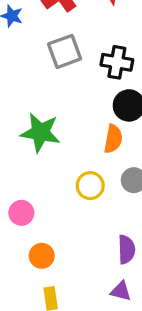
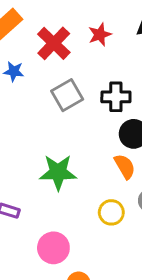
orange semicircle: (113, 139) -> (125, 166), turned -30
pink circle: (21, 213) -> (53, 248), size x1.4

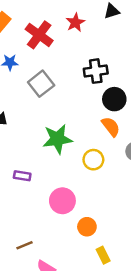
gray square: (67, 95) -> (41, 84), moved
yellow circle: (111, 212) -> (93, 160), moved

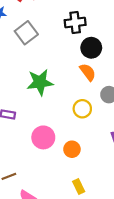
yellow circle: (93, 160) -> (82, 109), moved
orange circle: (87, 227) -> (72, 149), moved

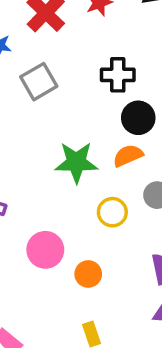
orange semicircle: (88, 72) -> (128, 156), turned -84
green star: (40, 82) -> (76, 162), moved

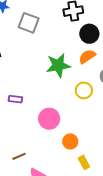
gray square: (39, 82) -> (29, 23), turned -30
orange circle: (88, 274) -> (70, 141), moved

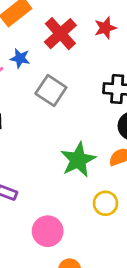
green star: (58, 65) -> (78, 160), turned -30

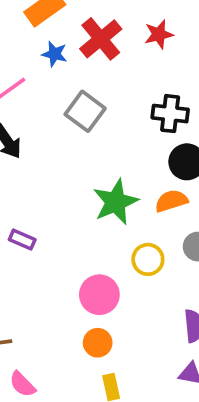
blue star: (20, 58) -> (54, 54), moved
pink circle: (48, 231) -> (99, 295), moved

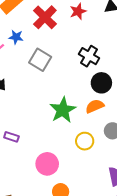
blue star: (54, 54) -> (16, 37), moved
black cross: (170, 114) -> (89, 56), turned 30
pink circle: (99, 295) -> (47, 164), moved

